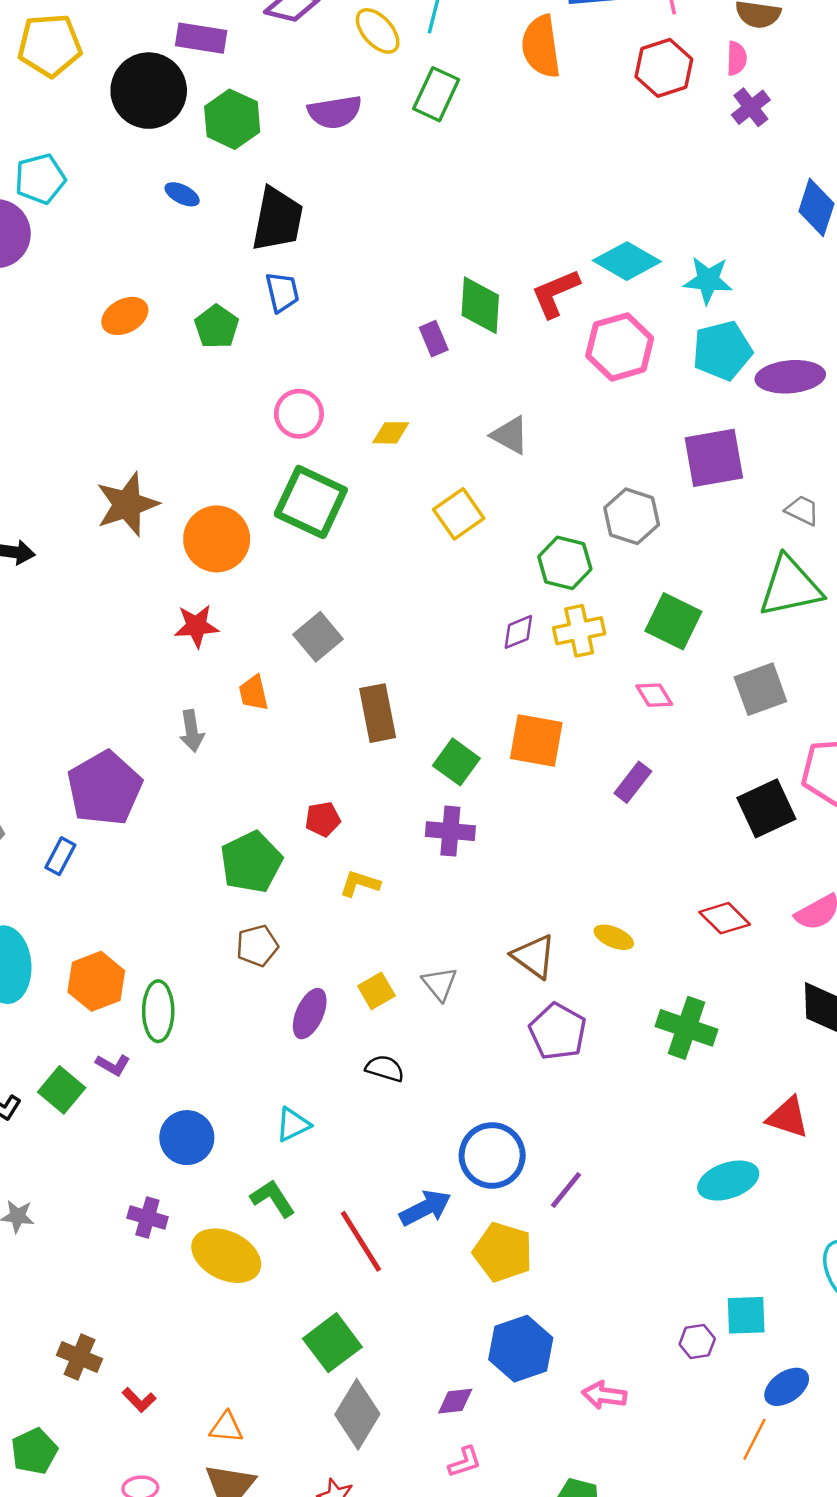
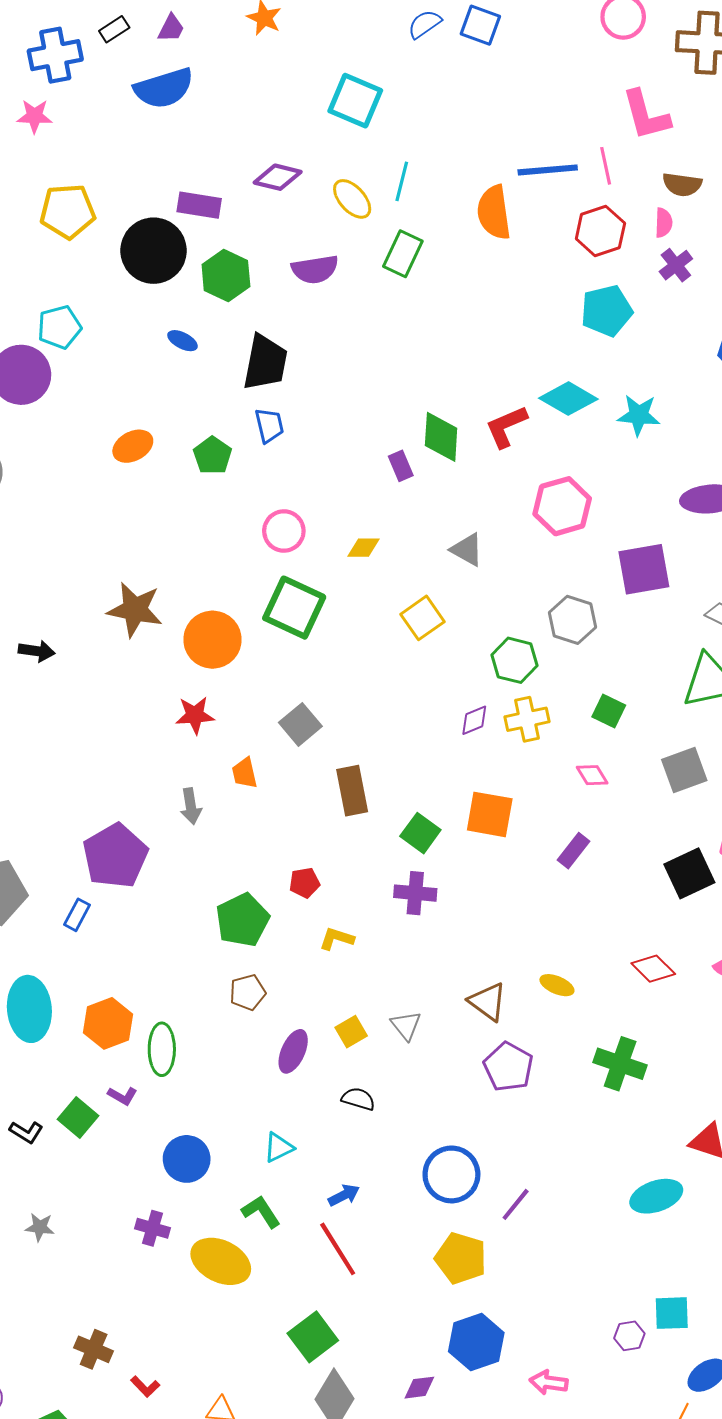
pink hexagon: (620, 347) -> (562, 506), moved
cyan pentagon: (722, 351) -> (607, 311), moved
brown star: (127, 504) -> (135, 610), turned 30
green square: (673, 621) -> (609, 711), size x0.7
blue arrow: (425, 1208) -> (344, 1195), moved, size x0.7

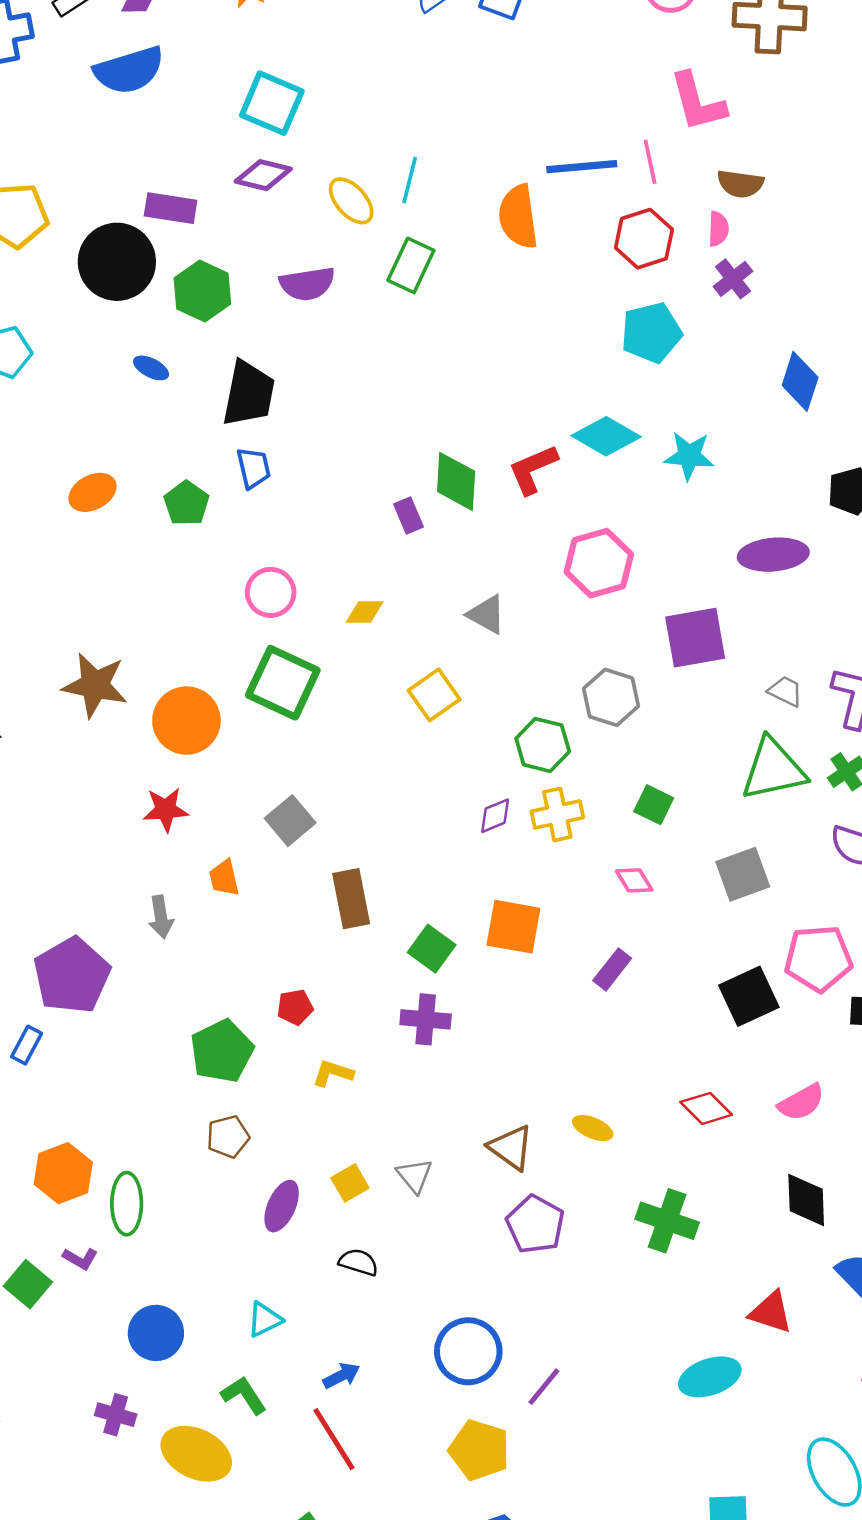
cyan square: (355, 101) -> (272, 103), moved

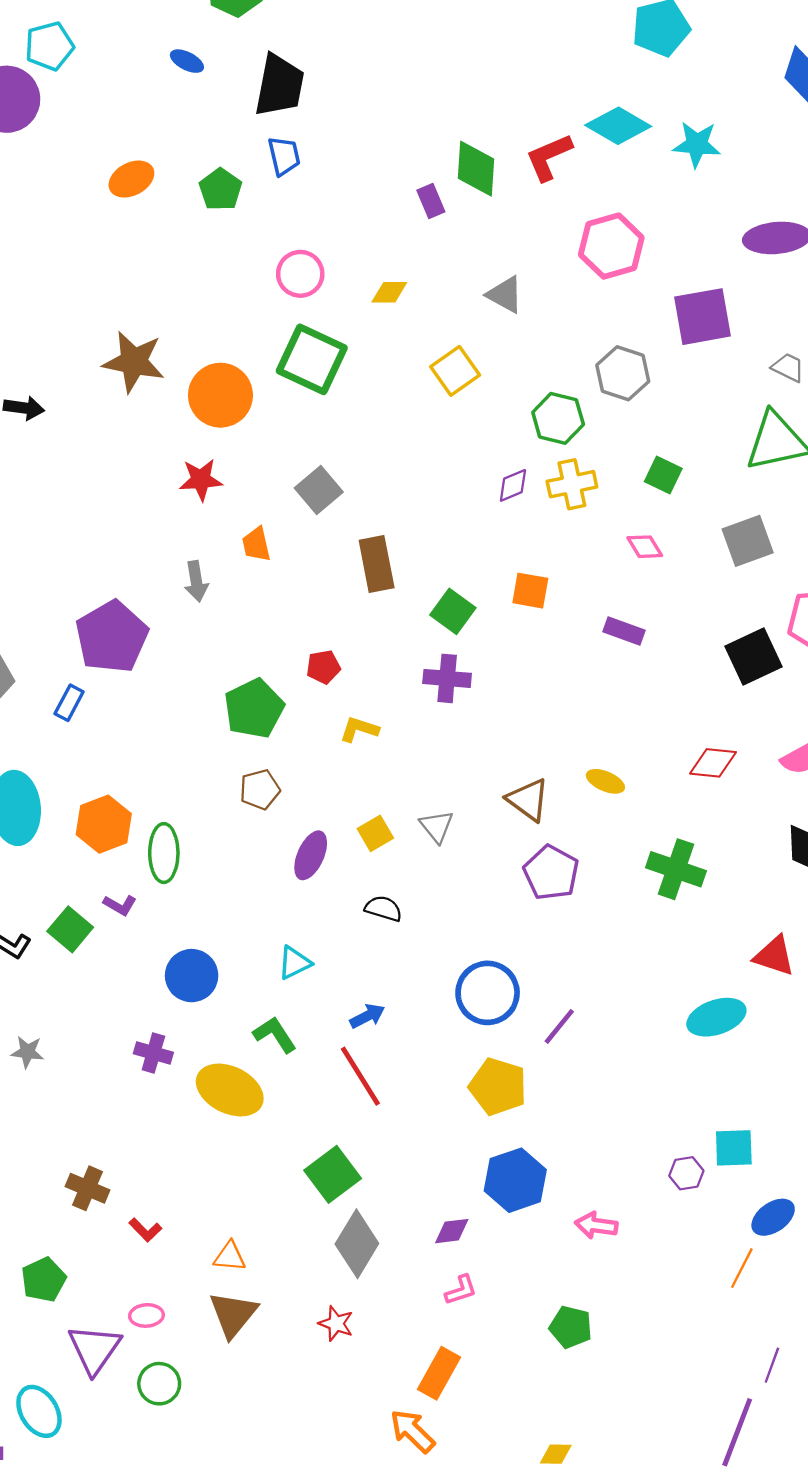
orange square: (513, 927) -> (530, 591), size x0.7
purple rectangle: (612, 969) -> (624, 631), turned 72
red diamond: (706, 1108) -> (713, 763), turned -39

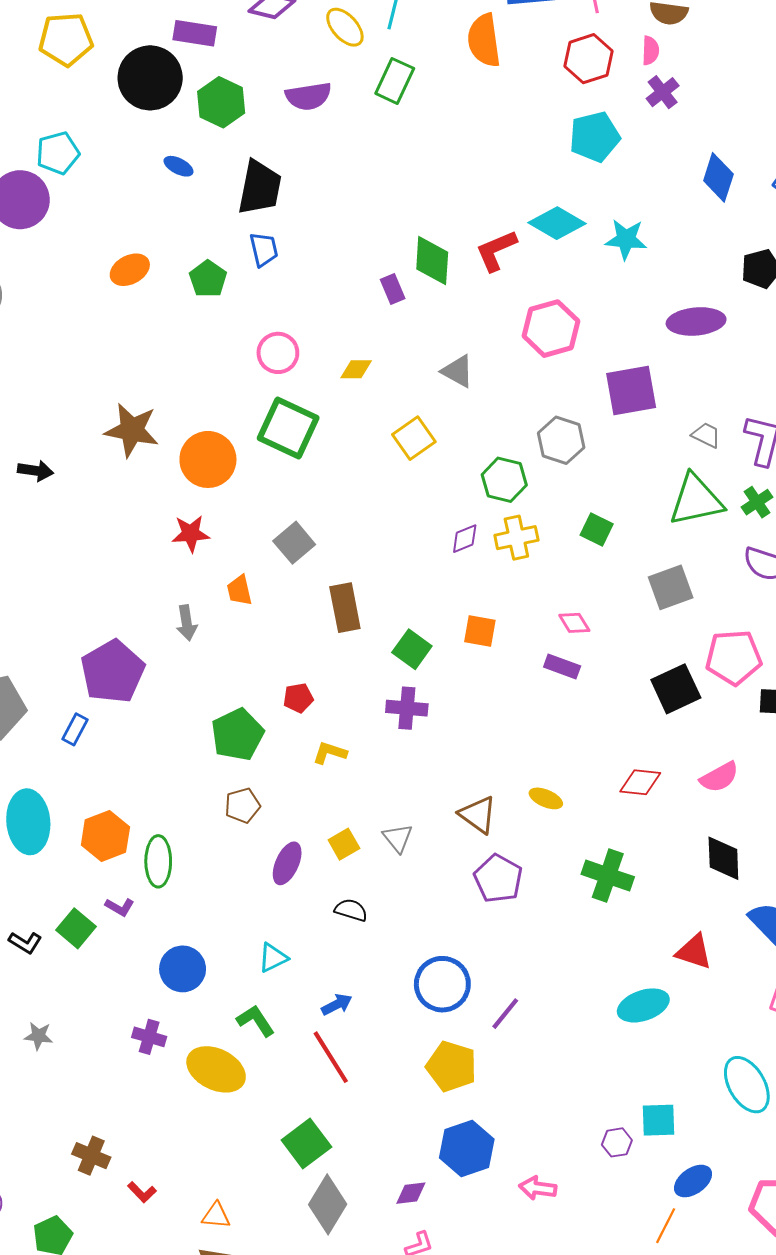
pink diamond: (645, 547) -> (574, 623), moved

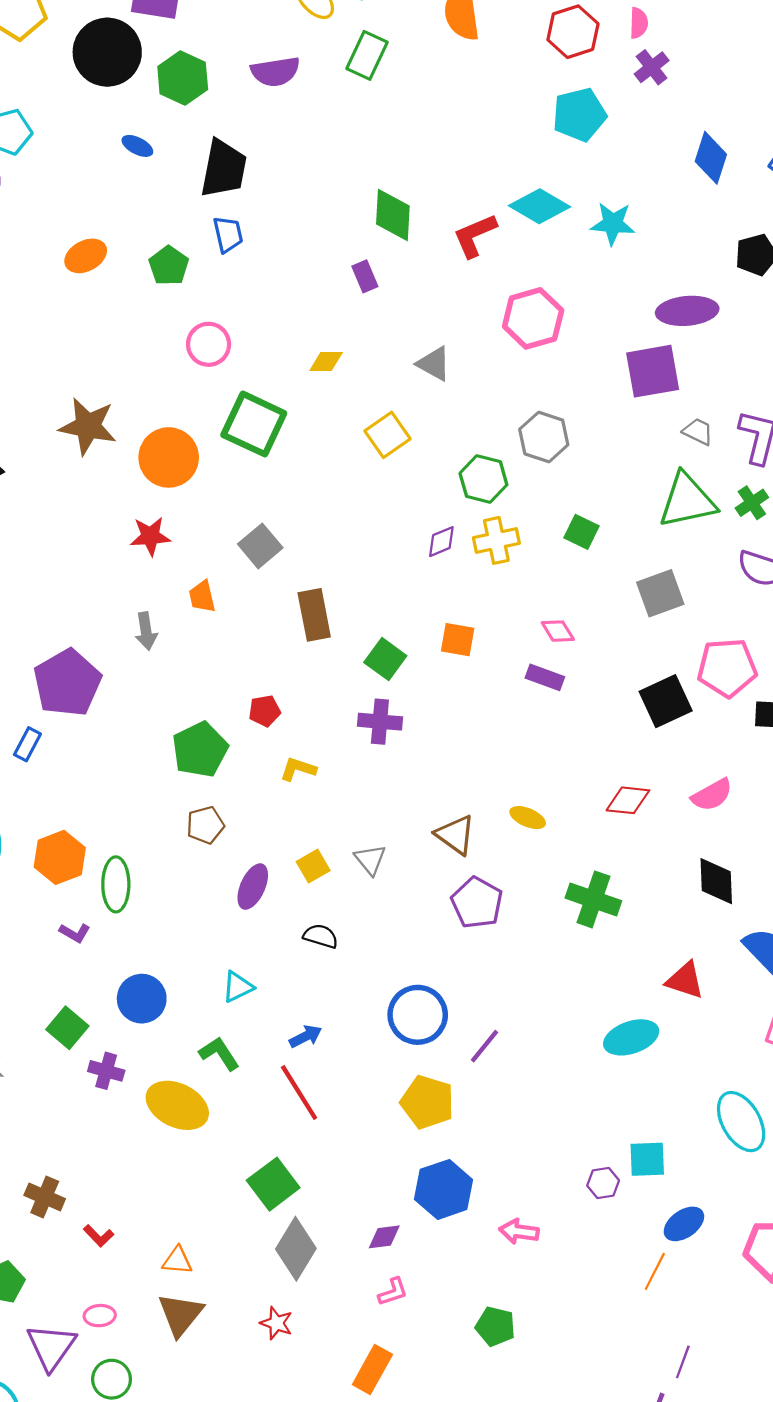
green diamond: (432, 261) -> (393, 215), moved
pink circle: (278, 353) -> (209, 344), moved
purple square: (631, 390) -> (653, 371), moved
green square: (76, 928) -> (67, 1028), moved

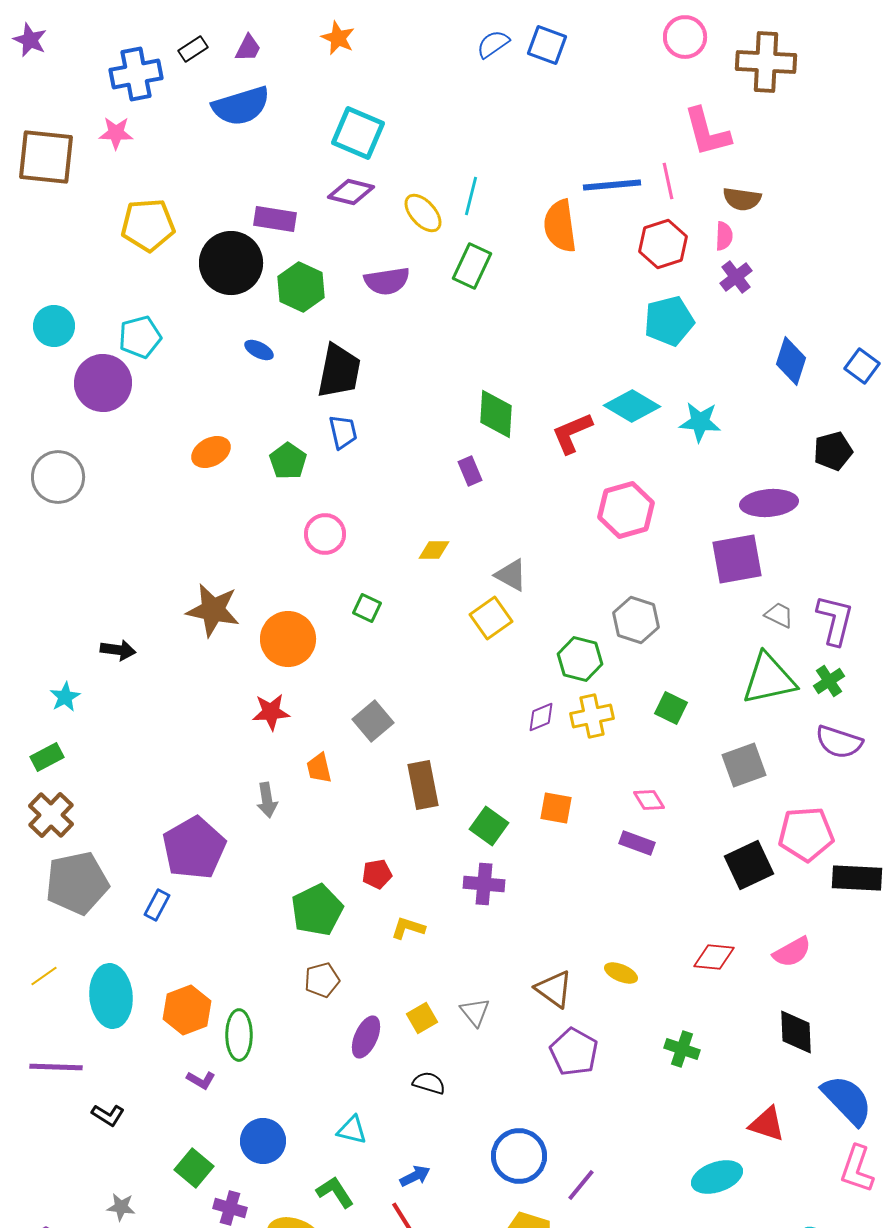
gray triangle: (434, 364) -> (511, 575), moved
green square: (254, 424) -> (367, 608), size x0.5
green cross: (593, 899) -> (682, 1049), size x0.7
cyan triangle: (238, 987) -> (352, 1130), turned 40

